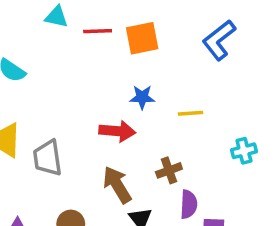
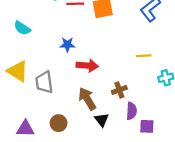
blue star: (142, 97) -> (67, 45), moved
yellow line: (190, 113) -> (144, 56), moved

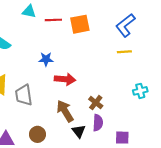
yellow line: (144, 56) -> (124, 52), moved
brown cross: (119, 90) -> (96, 103), turned -32
purple semicircle: (131, 111) -> (98, 123), moved

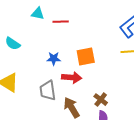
orange square: (80, 24) -> (86, 57), moved
gray trapezoid: (24, 95) -> (48, 91), moved

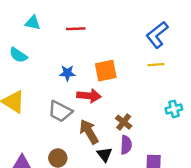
cyan triangle: (38, 14) -> (33, 23), moved
gray trapezoid: (48, 91) -> (60, 111), turned -55

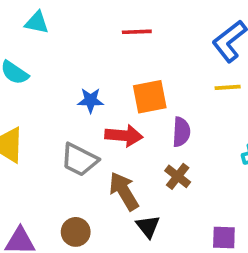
red line: (76, 29) -> (137, 32), moved
purple semicircle: (126, 145) -> (181, 132), moved

